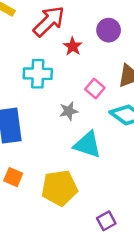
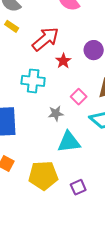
cyan triangle: (87, 145) -> (69, 142), turned -30
purple square: (106, 221) -> (78, 187), moved

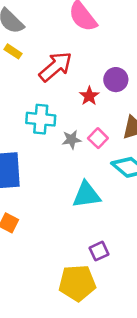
red star: (63, 61) -> (89, 96), moved
gray star: (56, 113) -> (72, 140), moved
yellow pentagon: (43, 175) -> (77, 283), moved

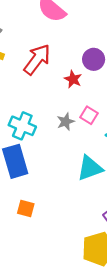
cyan cross: (41, 119) -> (22, 126), moved, turned 30

